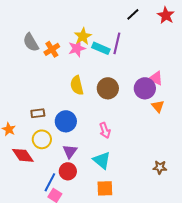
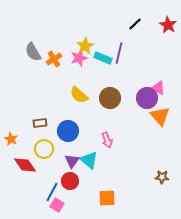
yellow semicircle: (77, 85) -> (79, 95), turned -36
orange triangle: (158, 106) -> (160, 116), size x1.5
cyan triangle: (102, 160) -> (89, 160), moved

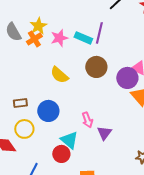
yellow star: (85, 46) -> (38, 26), moved
brown circle: (110, 98) -> (96, 67), moved
purple triangle: (72, 161) -> (104, 133), moved
red circle: (70, 181) -> (61, 154), moved

